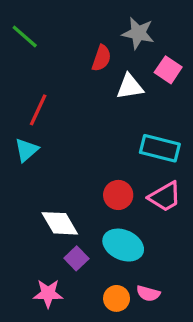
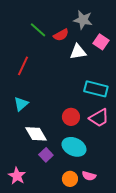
green line: (25, 36) -> (38, 30), moved
red semicircle: (101, 58) -> (61, 35), turned 42
cyan triangle: (26, 150) -> (21, 104), moved
pink star: (48, 293) -> (17, 176), moved, turned 30

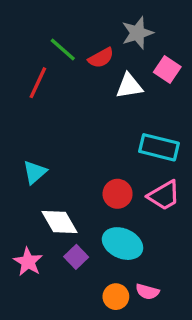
gray star: (83, 20) -> (137, 33), turned -30
red line: (23, 66) -> (38, 83), moved
pink star: (17, 176) -> (28, 262), moved

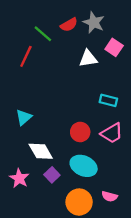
gray star: (137, 33) -> (94, 22), turned -30
red semicircle: (101, 58) -> (69, 25), moved
cyan rectangle: (159, 147) -> (108, 100), size x0.7
pink semicircle: (147, 292) -> (110, 196), moved
orange circle: (116, 297) -> (79, 202), size x1.5

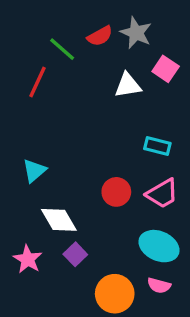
cyan ellipse: (84, 166) -> (159, 246), moved

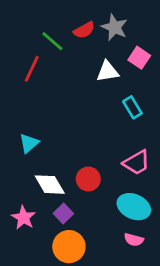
cyan rectangle: (157, 146) -> (132, 107), moved, turned 45
red circle: (116, 192) -> (88, 179), moved
orange circle: (115, 294) -> (69, 247), moved

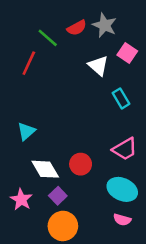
white triangle: (108, 71) -> (98, 66), turned 50

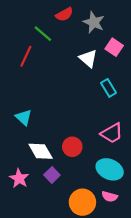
red semicircle: (77, 28) -> (64, 14), moved
cyan triangle: (26, 131) -> (24, 117), turned -36
orange circle: (63, 226) -> (82, 202), moved

